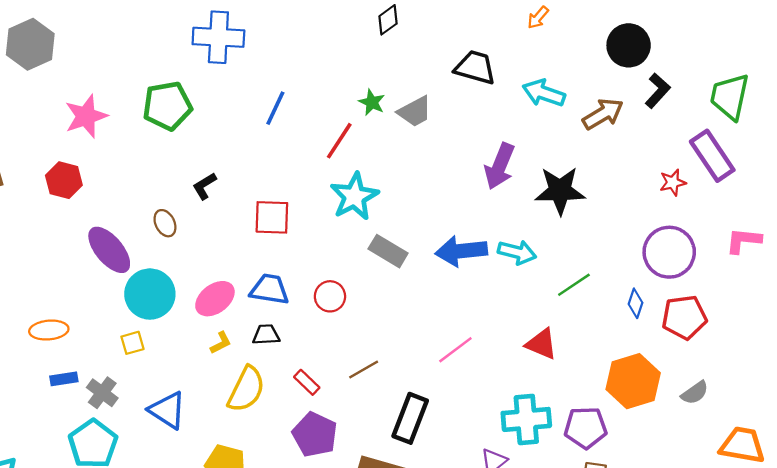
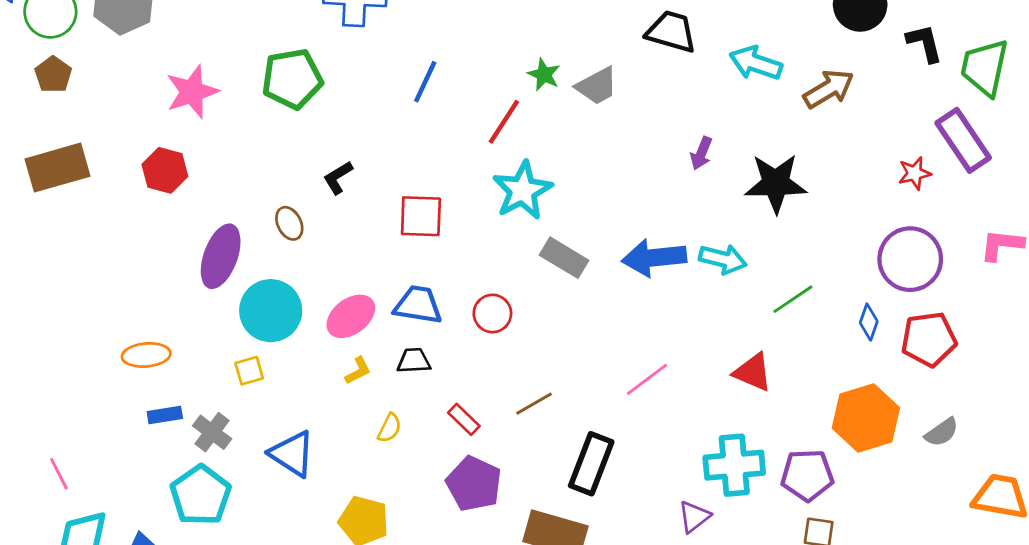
black L-shape: (658, 91) -> (925, 43), moved, turned -56
purple arrow: (500, 166) -> (701, 153), size x0.6
purple ellipse: (109, 250) -> (221, 256), turned 60
yellow semicircle: (246, 389) -> (389, 428), size x0.5

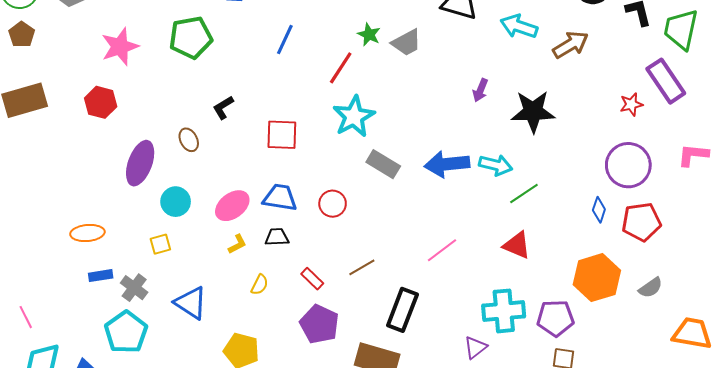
green line: (793, 299) -> (524, 194), moved
cyan circle: (271, 311) -> (176, 202), size x0.7

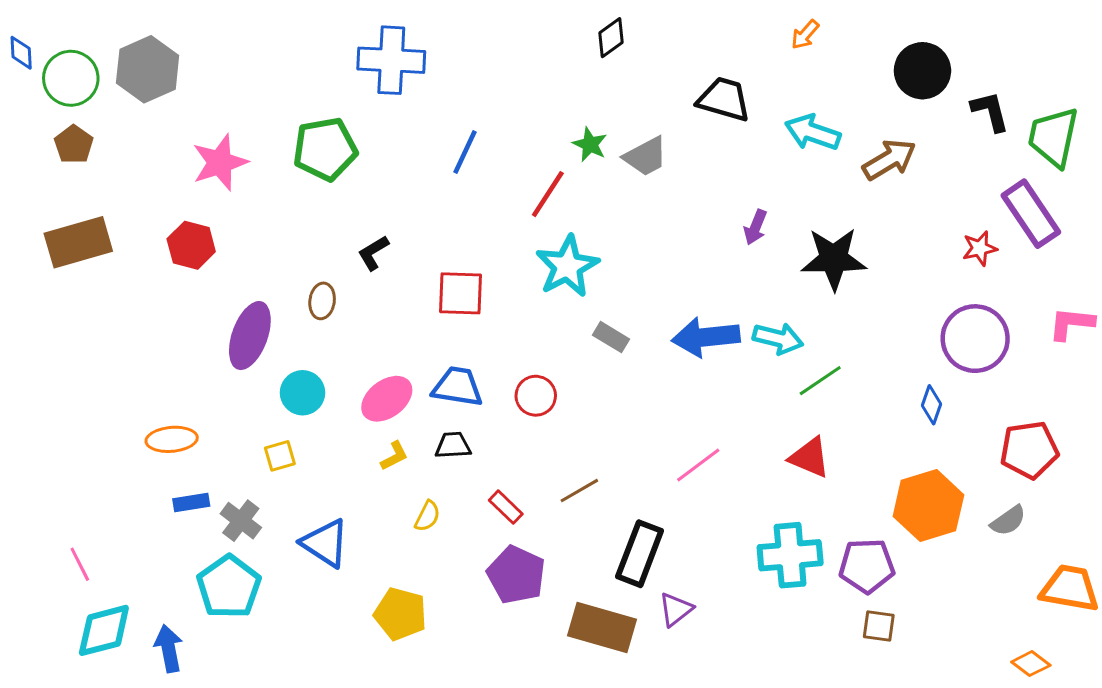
brown ellipse: (189, 140) -> (322, 301), turned 35
gray rectangle: (383, 164) -> (611, 337), size x0.7
red pentagon: (641, 222) -> (1029, 450), moved
purple triangle: (475, 347) -> (676, 609), moved

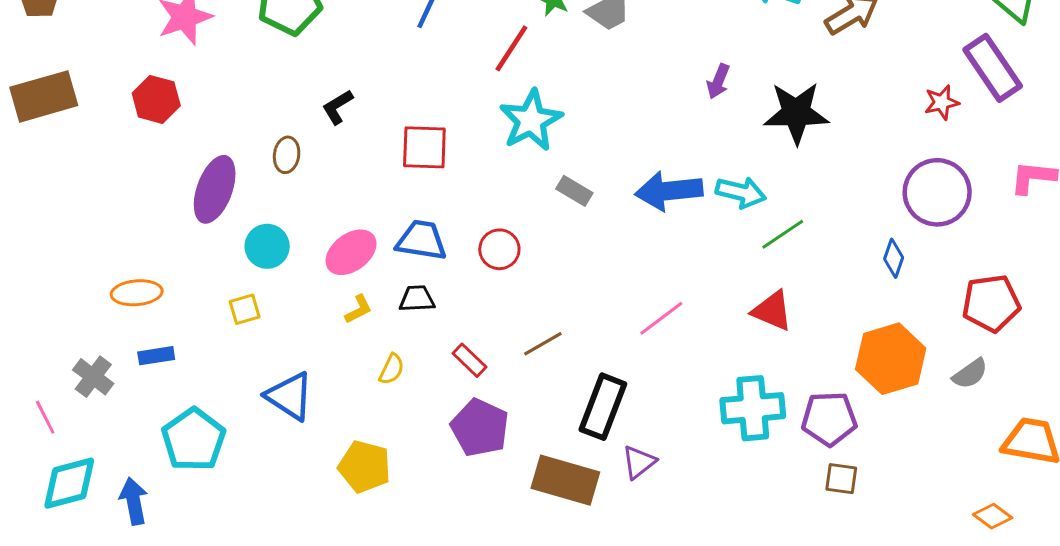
gray cross: (241, 521) -> (93, 377), moved

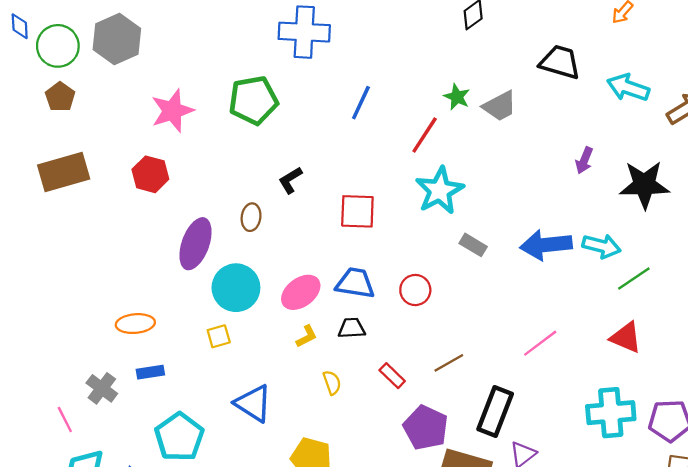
cyan circle: (267, 246) -> (236, 288), size x1.4
yellow semicircle: (391, 369) -> (332, 383), turned -45
purple pentagon: (480, 428) -> (426, 428), moved

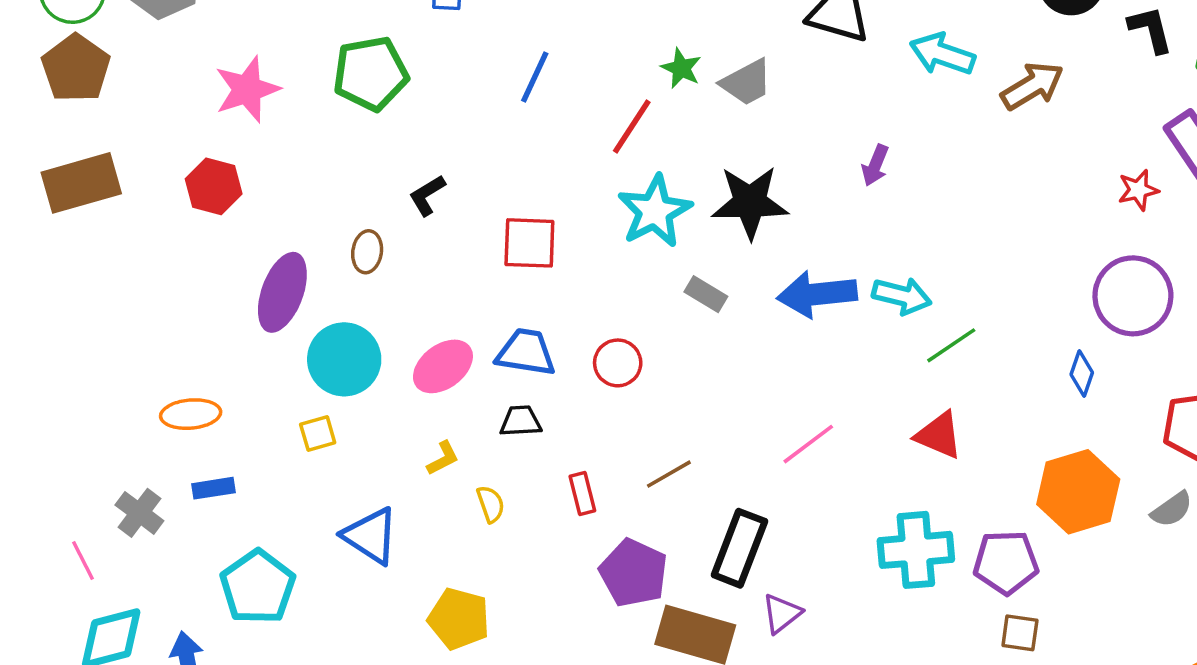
brown pentagon: (60, 97) -> (76, 68), size x1.5
black star: (644, 185) -> (750, 202), moved
yellow L-shape: (307, 336) -> (443, 458), moved
red rectangle: (392, 376) -> (582, 494), turned 32

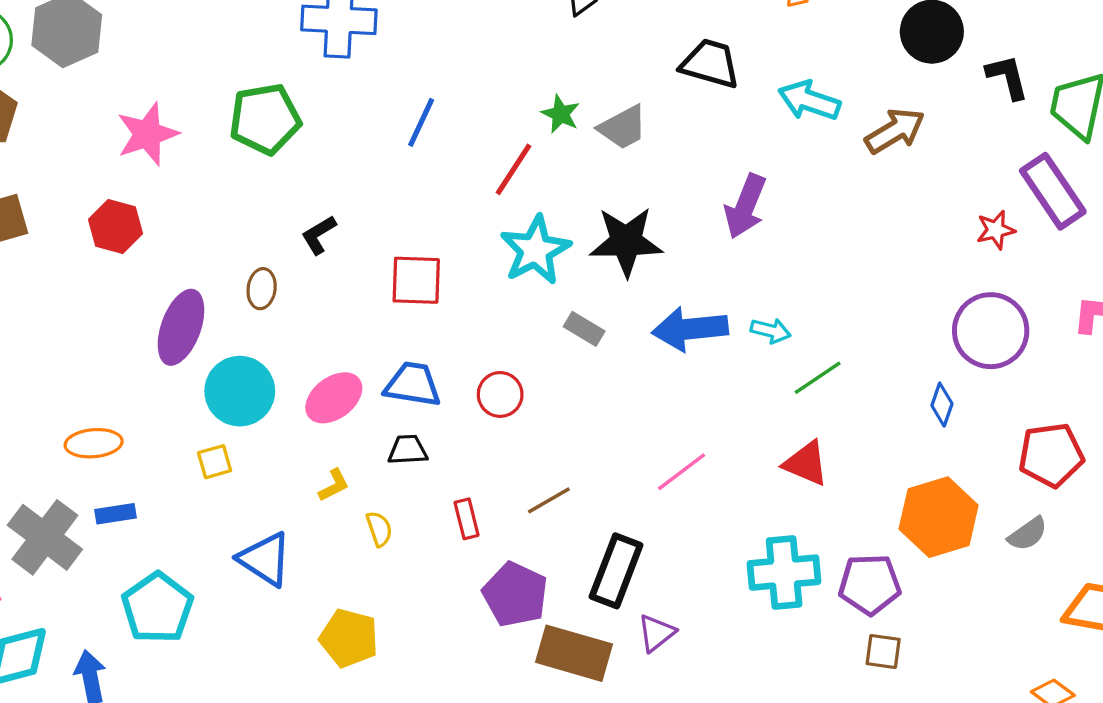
purple arrow: (875, 165) -> (745, 206), size x1.6
cyan arrow: (902, 296) -> (771, 331), size x0.7
gray cross: (139, 513) -> (45, 537), size x1.6

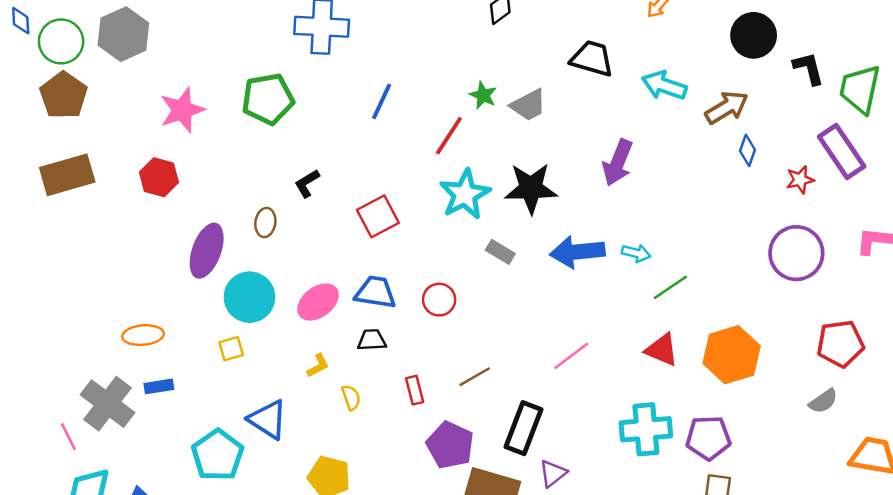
red square: (416, 280) -> (378, 216), turned -30
blue diamond: (942, 405) -> (747, 150), moved
orange hexagon: (939, 517) -> (732, 355), moved
cyan pentagon: (157, 608) -> (218, 455), moved

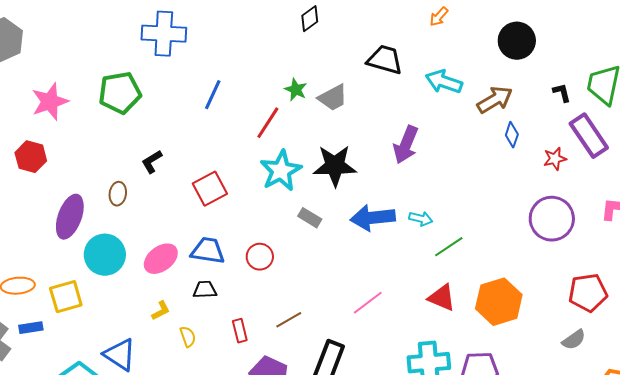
black L-shape: (809, 68) -> (562, 93), moved, size x0.7
yellow square: (231, 349) -> (66, 297), moved, size x1.6

